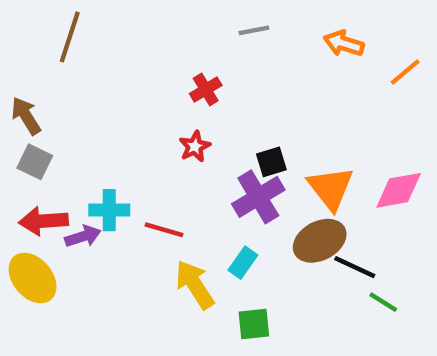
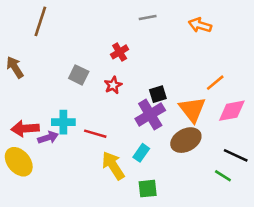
orange line: (405, 72) -> (215, 83), moved
gray square: (35, 162) -> (79, 75), moved
black line: (355, 267) -> (236, 155), moved

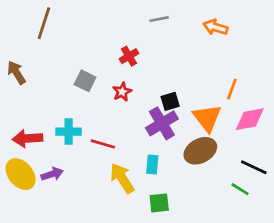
orange line: (215, 83) -> (232, 89), turned -30
purple arrow: (48, 137) -> (52, 174), moved
cyan rectangle: (141, 153) -> (152, 165), turned -30

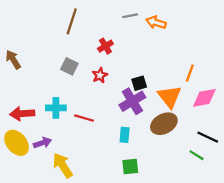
brown line: (44, 23) -> (72, 21), moved
orange arrow: (215, 27) -> (156, 22), moved
yellow arrow: (122, 178) -> (63, 165), moved

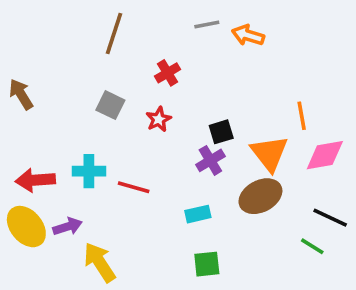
orange line: (190, 73) -> (302, 116), turned -30
purple cross: (132, 101) -> (210, 160), size x0.7
cyan rectangle: (125, 135) -> (198, 214), turned 72

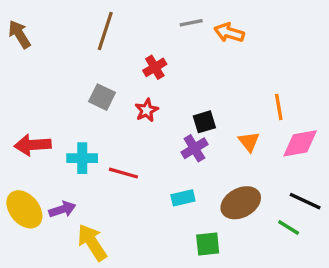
brown arrow: (21, 94) -> (19, 34), moved
orange triangle: (269, 153) -> (249, 142), size x0.6
red arrow: (35, 180) -> (33, 145), moved
brown ellipse: (260, 196) -> (241, 203), moved
green square: (207, 264) -> (208, 244), moved

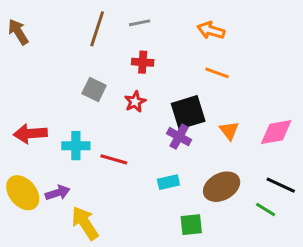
gray line: (191, 23) -> (140, 23), moved
red cross: (155, 67) -> (143, 62), turned 35
orange line: (279, 107) -> (217, 73), moved, turned -60
black square: (204, 122) -> (188, 112), size x1.6
purple cross: (194, 148) -> (179, 137), turned -30

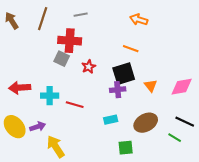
gray line: (140, 23) -> (81, 15), moved
brown line: (97, 29) -> (43, 19), moved
red cross: (143, 62) -> (70, 41), moved, size x1.6
orange line: (217, 73) -> (131, 49), moved
purple cross: (179, 137) -> (118, 90), turned -35

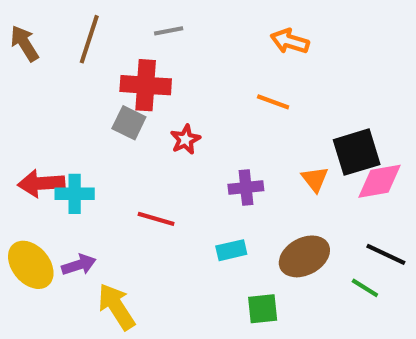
black square: (124, 74) -> (357, 152), moved
cyan cross: (50, 96) -> (75, 194), moved

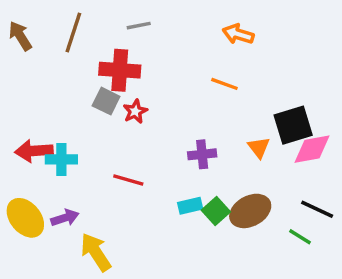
red star: (185, 139) -> (135, 111), moved
green square: (263, 309) -> (216, 211), moved, turned -36

